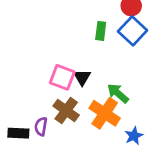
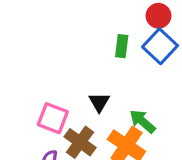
pink square: (62, 77) -> (53, 118), moved

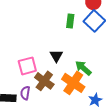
pink square: (53, 118) -> (27, 66), turned -36

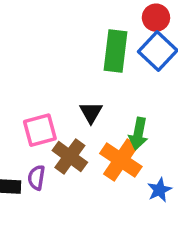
green rectangle: (70, 21) -> (116, 51), size x1.6
green arrow: (83, 68) -> (138, 134), turned -120

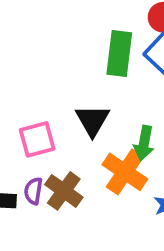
black triangle: (91, 113) -> (92, 120), size x1.4
brown cross: (70, 156) -> (64, 191), moved

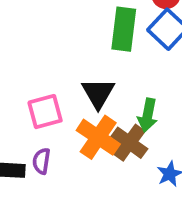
orange cross: (125, 172) -> (98, 137), moved
brown cross: (64, 191) -> (129, 143), moved

